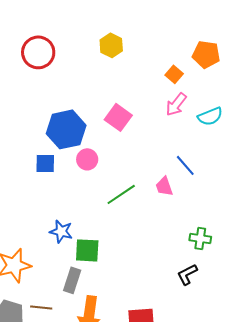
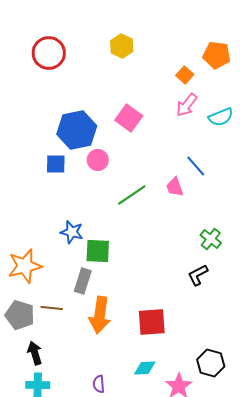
green cross: (200, 238) -> (211, 239), turned 30

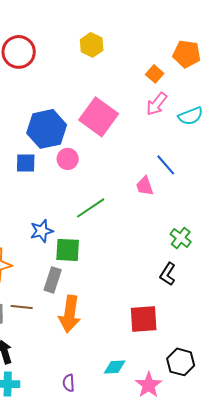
pink square: (129, 118) -> (99, 117), size x1.4
green line: (132, 195) -> (91, 208), moved
blue star: (72, 232) -> (42, 231), turned -30
black L-shape: (198, 275) -> (168, 274), turned -30
red square: (152, 322) -> (144, 319), moved

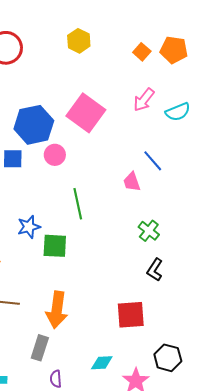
orange square: (155, 74) -> (142, 52), moved
green line: (91, 208) -> (78, 204), turned -68
green cross: (181, 238) -> (149, 231), moved
gray rectangle: (53, 280) -> (40, 348), moved

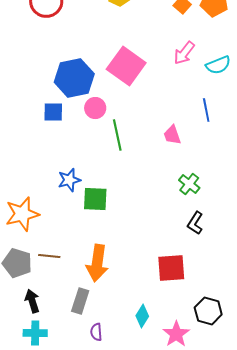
blue line: (153, 161) -> (206, 110), moved, turned 30
green line: (78, 204) -> (117, 135), moved
cyan diamond: (102, 363) -> (142, 316), turned -55

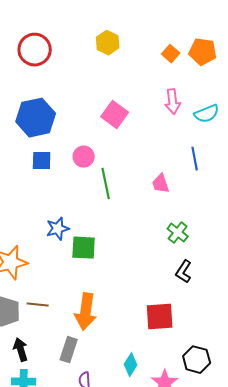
pink arrow: (184, 53) -> (173, 102), turned -45
pink square: (126, 66) -> (115, 115), size x0.7
blue hexagon: (74, 78) -> (36, 118), moved

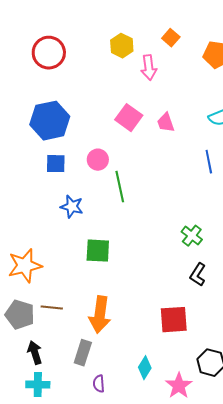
orange square: (171, 54) -> (171, 38), moved
pink arrow: (173, 102) -> (149, 68), moved
pink trapezoid: (161, 184) -> (166, 123), moved
blue star: (58, 229) -> (72, 207), moved, turned 30

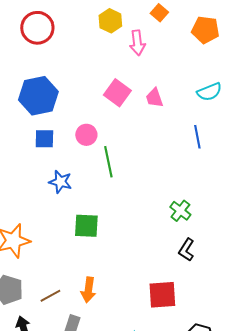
brown line: (52, 308) -> (50, 296), moved, turned -35
orange arrow: (100, 315) -> (88, 290), size x0.7

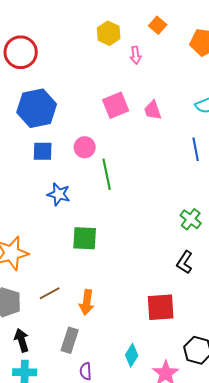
red circle: (37, 28) -> (21, 52), moved
pink arrow: (137, 43) -> (136, 55), size x0.7
pink square: (117, 93) -> (116, 105), turned 32
green cross: (180, 211) -> (191, 219), moved
brown line: (50, 296) -> (50, 293), moved

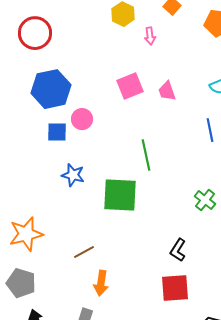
pink circle: (85, 147) -> (82, 119), moved
green line: (107, 174) -> (146, 155), moved
green square: (85, 238) -> (120, 195), moved, size x1.4
black L-shape: (185, 262) -> (178, 250), moved
brown line: (50, 293) -> (84, 252), moved

